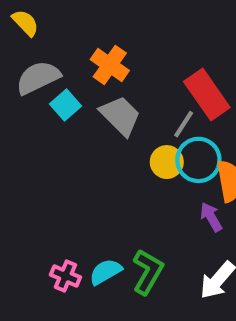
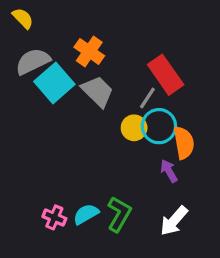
cyan square: (65, 105) -> (54, 83), size x1.6

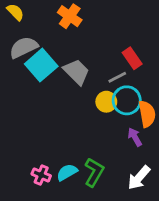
orange cross: (89, 51) -> (70, 16), moved
red rectangle: (166, 75) -> (132, 58), size x0.7
gray line: (147, 98) -> (117, 77), turned 30

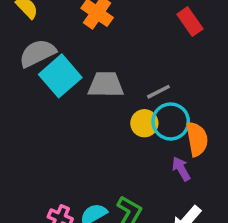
red rectangle: (132, 58) -> (190, 22), moved
gray trapezoid: (76, 72) -> (106, 85), turned -44

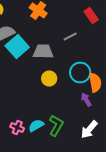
gray line: (158, 92) -> (70, 36), moved
yellow circle: (144, 123) -> (49, 78), moved

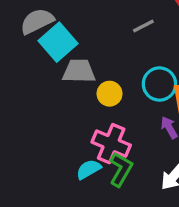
gray trapezoid: (43, 52) -> (79, 71), moved
pink cross: (17, 128) -> (111, 144), moved, size x1.6

